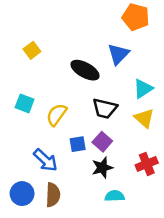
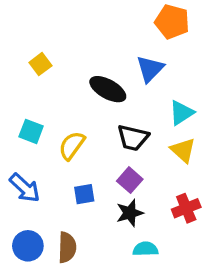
blue square: (78, 144) -> (84, 194), moved
blue arrow: (46, 160) -> (25, 188), moved

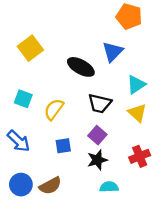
yellow square: (40, 64) -> (30, 48), size x1.5
brown semicircle: (67, 247) -> (50, 186), turned 60

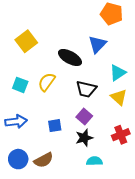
yellow semicircle: (54, 109) -> (47, 82), moved
blue arrow: (19, 141) -> (16, 121), turned -50

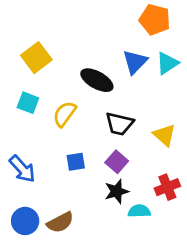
cyan triangle: (118, 73) -> (167, 63), moved
cyan square: (20, 85) -> (28, 103), moved
blue arrow: (16, 121) -> (22, 169), turned 55
blue square: (55, 126) -> (76, 162), moved
cyan semicircle: (94, 161) -> (139, 211), moved

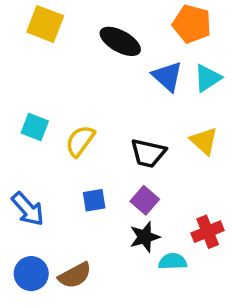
yellow square: (36, 58) -> (45, 24), moved, turned -32
blue triangle: (135, 62) -> (167, 76), turned -32
black ellipse: (97, 80) -> (120, 41), moved
yellow triangle: (165, 135) -> (204, 141), moved

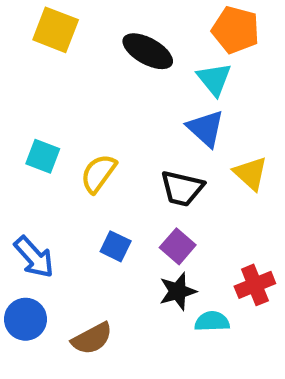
blue triangle: (167, 76) -> (206, 128), moved
cyan triangle: (208, 78) -> (214, 79), moved, turned -36
blue square: (94, 200) -> (116, 246), turned 35
blue circle: (31, 274) -> (26, 319), moved

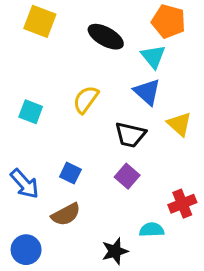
yellow semicircle: (98, 173) -> (86, 99), moved
blue square: (116, 246) -> (70, 173), moved
black star: (178, 291) -> (115, 251), moved
blue circle: (26, 319) -> (26, 250), moved
brown semicircle: (92, 339) -> (66, 214), moved

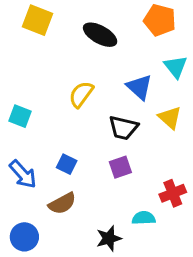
cyan triangle: (153, 57) -> (176, 67), moved
cyan square: (31, 112) -> (20, 116), moved
purple square: (127, 176) -> (120, 167), turned 30

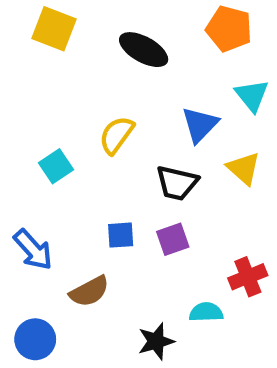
blue triangle: (139, 87) -> (200, 125), turned 32
cyan square: (20, 116) -> (56, 166), moved, turned 35
blue square: (67, 164) -> (121, 235), moved, turned -30

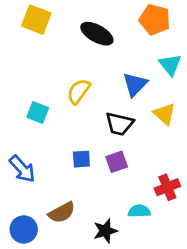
cyan square: (56, 166) -> (38, 113), turned -35
brown semicircle: (89, 291) -> (62, 213), moved

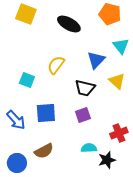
blue square: (81, 159) -> (46, 113), moved, size x1.5
cyan semicircle: (139, 211) -> (89, 148), moved
black star: (105, 231) -> (107, 160), moved

